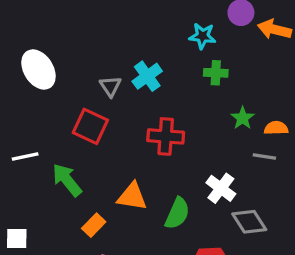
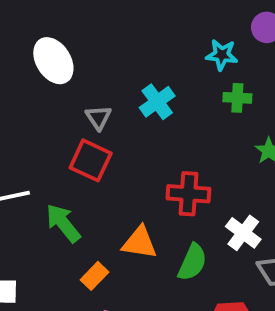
white ellipse: (38, 69) -> (53, 61), moved
gray triangle: (110, 86) -> (98, 117), moved
red cross: (166, 136) -> (188, 194), moved

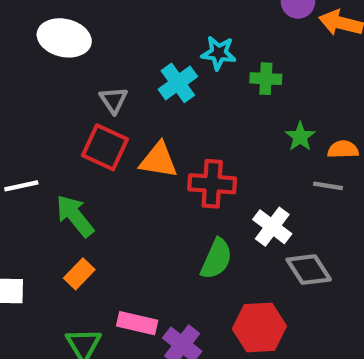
cyan star: (222, 55) -> (219, 53), moved
white ellipse: (53, 61) -> (64, 38), turned -45
orange triangle: (140, 243) -> (159, 160), moved
orange rectangle: (95, 276) -> (79, 274), moved

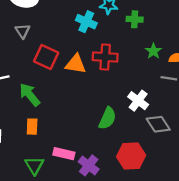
cyan cross: (178, 83) -> (86, 22), turned -30
gray triangle: (114, 100) -> (23, 31), moved
red cross: (212, 184) -> (105, 57), moved
orange rectangle: (79, 274) -> (32, 127), turned -42

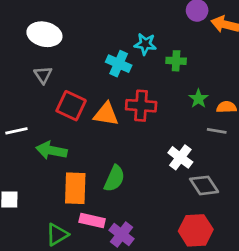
green arrow: (30, 95) -> (51, 150), turned -40
green semicircle: (107, 118) -> (114, 178), moved
orange rectangle: (32, 127) -> (75, 188), moved, size x1.6
red hexagon: (131, 156) -> (196, 230), moved
green triangle: (34, 165) -> (57, 234), turned 30

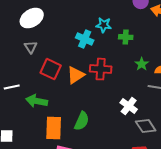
white ellipse: (44, 34) -> (32, 18), turned -45
orange triangle: (106, 114) -> (76, 75), turned -42

